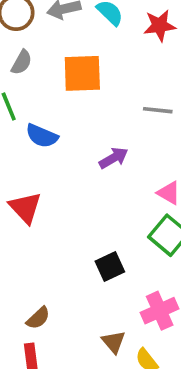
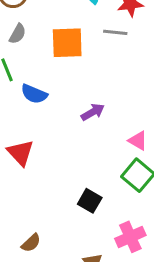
gray line: (158, 110) -> (115, 32), moved
black square: (110, 267) -> (90, 201), turned -35

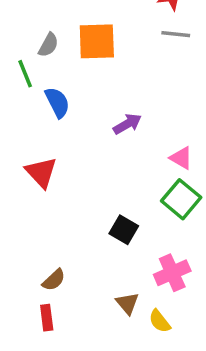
gray line: (115, 32) -> (176, 34), moved
gray semicircle: (17, 34) -> (48, 45), moved
blue semicircle: (34, 94) -> (57, 102), turned -140

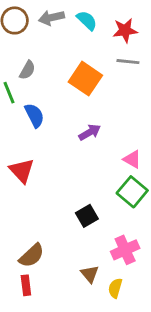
orange square: (97, 41) -> (85, 79), moved, turned 36
black square: (124, 230) -> (87, 216), turned 30
brown semicircle: (54, 280) -> (32, 256), size x1.4
yellow semicircle: (160, 321) -> (115, 288), turned 54

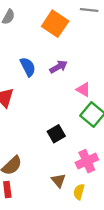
blue semicircle: (34, 115) -> (28, 67), moved
pink triangle: (132, 159) -> (83, 90), moved

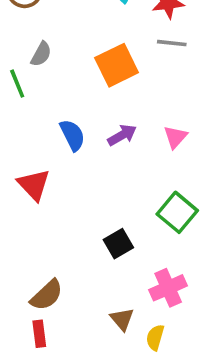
orange square: (55, 24) -> (117, 65), turned 30
pink triangle: (83, 90) -> (175, 137), moved, turned 42

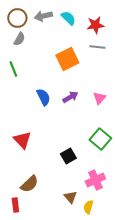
gray semicircle: (41, 54) -> (19, 39), moved
red triangle: (34, 185) -> (22, 140), moved
red rectangle: (39, 334) -> (15, 205), moved

